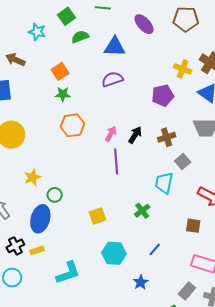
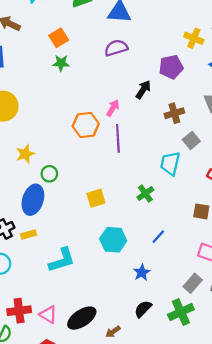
orange hexagon: (73, 125) -> (86, 125), moved
black arrow: (135, 135) -> (143, 90), moved

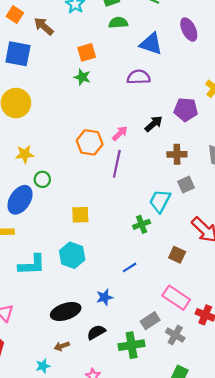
green cross: (145, 194) -> (142, 224), moved
cyan hexagon: (113, 240) -> (72, 255), moved
black ellipse: (82, 318) -> (66, 311), moved

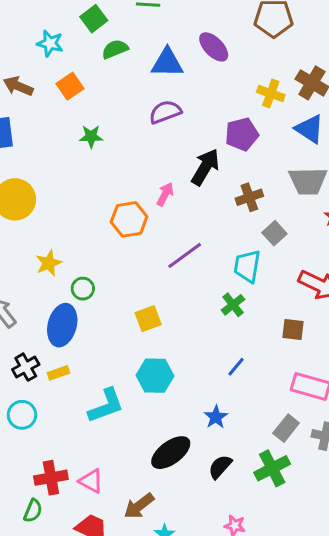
purple ellipse: (189, 29) -> (214, 47), moved
orange square: (87, 52) -> (70, 86), moved
black arrow: (154, 124) -> (205, 167), size x1.4
purple line: (117, 164) -> (185, 255), moved, turned 60
brown arrow: (62, 346) -> (139, 506), moved, size x1.5

